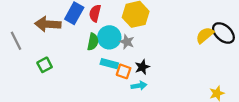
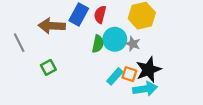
cyan rectangle: (109, 64) -> (115, 76), moved, turned -63
black star: (142, 67) -> (149, 70), size x1.6
cyan arrow: (139, 86) -> (145, 89), size x1.5

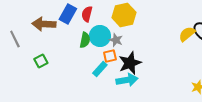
orange square: (129, 74) -> (110, 56), moved, turned -32

